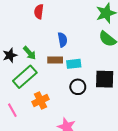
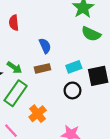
cyan rectangle: (74, 64) -> (74, 67), moved

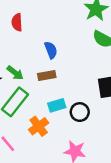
cyan rectangle: (74, 67) -> (57, 105), moved
black circle: (72, 90) -> (80, 112), moved

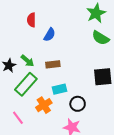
blue semicircle: (51, 50) -> (50, 35), moved, turned 48
black circle: (80, 112) -> (78, 104), moved

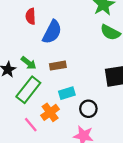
blue semicircle: (50, 35) -> (52, 32), size x1.5
pink line: (18, 118) -> (31, 125), moved

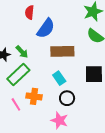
brown rectangle: (58, 66) -> (62, 51), moved, size x1.6
cyan rectangle: (67, 93) -> (59, 78), moved, turned 64
orange cross: (50, 112) -> (34, 96), turned 35

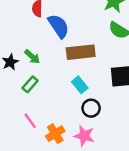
blue semicircle: (46, 28) -> (59, 26), turned -65
green rectangle: (18, 75) -> (30, 84), size x0.6
orange cross: (34, 96) -> (55, 134), moved, turned -35

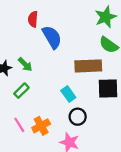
brown rectangle: (81, 52) -> (88, 66), moved
orange cross: (55, 134) -> (41, 126), moved

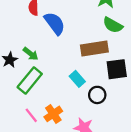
green rectangle: (21, 91) -> (30, 81), size x1.6
black circle: (78, 117) -> (97, 95), moved

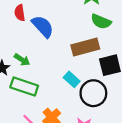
green rectangle: (30, 81) -> (24, 86), turned 76
black circle: (97, 95) -> (93, 93), size x1.5

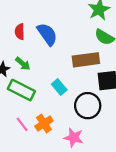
red semicircle: (20, 13) -> (20, 32), moved
cyan rectangle: (72, 79) -> (59, 87), moved

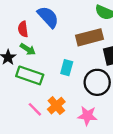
red semicircle: (20, 32) -> (23, 29), moved
cyan rectangle: (59, 87) -> (67, 68), turned 63

